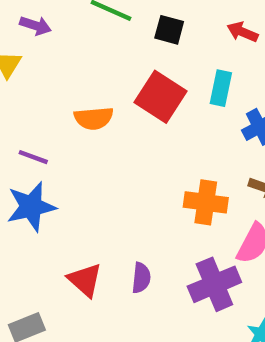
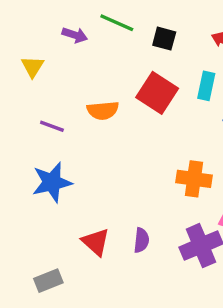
purple arrow: (35, 26) -> (75, 35), moved
purple line: (33, 157) -> (52, 126), moved

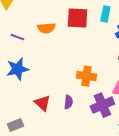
red square: (157, 93) -> (77, 18), turned -30
orange cross: (194, 179) -> (86, 76), moved

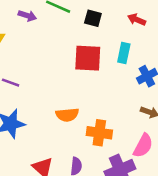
orange semicircle: (46, 28) -> (67, 115), moved

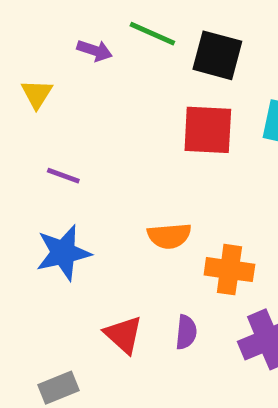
black square: (93, 18) -> (217, 55), size x1.5

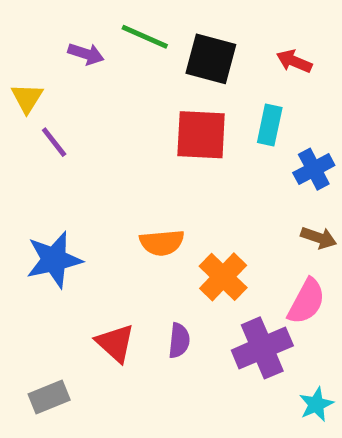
purple line: (63, 176) -> (54, 142), moved, turned 32
orange cross: (229, 270) -> (223, 277), turned 36

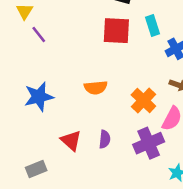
cyan rectangle: (270, 125) -> (153, 26), turned -30
orange cross: (223, 277) -> (143, 100), moved

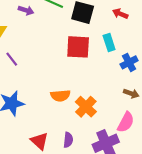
purple line: (39, 35) -> (12, 59), moved
orange cross: (143, 100) -> (86, 107), moved

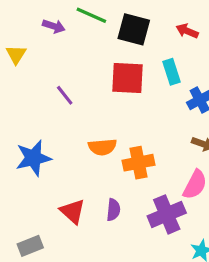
purple line: (12, 59) -> (65, 95), moved
orange cross: (86, 107) -> (138, 163), turned 35

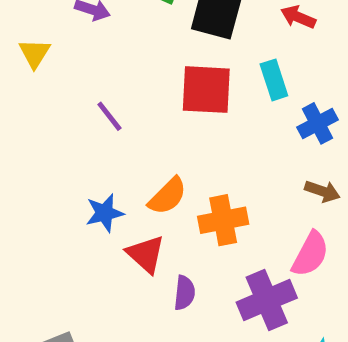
orange semicircle: (102, 147) -> (168, 196), turned -40
blue star: (33, 158) -> (105, 213), moved, size x0.7
red triangle: (73, 211) -> (146, 254), moved

